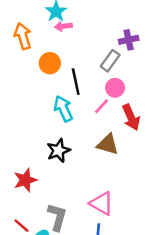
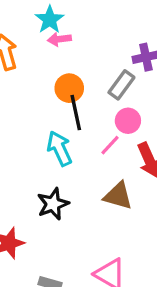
orange circle: (50, 63) -> (69, 88), moved

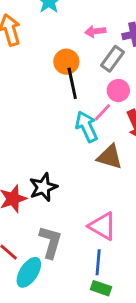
pink arrow: (59, 39) -> (95, 31), moved
cyan arrow: (59, 148) -> (87, 127), moved
black star: (53, 204) -> (43, 187), moved

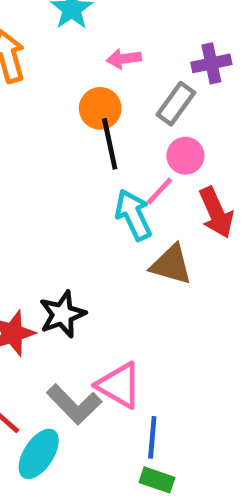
pink arrow: (95, 31) -> (124, 59), moved
pink triangle: (102, 226) -> (119, 385), moved
gray L-shape: (50, 242) -> (74, 404), turned 120

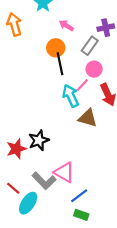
pink arrow: (124, 59) -> (66, 25), turned 40
blue line: (152, 437) -> (79, 196), turned 48

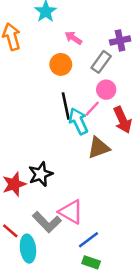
black line: (60, 64) -> (66, 106), moved
brown triangle: (88, 118) -> (99, 148), turned -36
cyan ellipse: (28, 203) -> (28, 249), turned -40

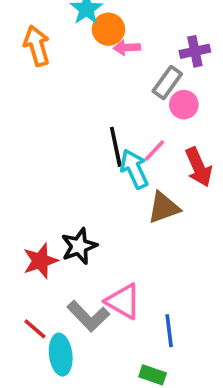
pink arrow: (73, 38) -> (127, 48), turned -36
orange circle: (61, 64) -> (108, 29), moved
pink circle: (106, 90) -> (184, 105), moved
blue line: (89, 240) -> (169, 331), moved, turned -60

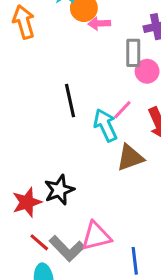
gray rectangle: (167, 83) -> (133, 53), turned -36
black line: (116, 147) -> (70, 101), moved
pink triangle: (123, 301) -> (96, 236), turned -44
red line: (35, 329) -> (39, 242), moved

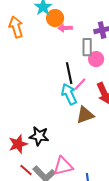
black line: (70, 101) -> (69, 73), moved
black star: (59, 190) -> (39, 136), turned 30

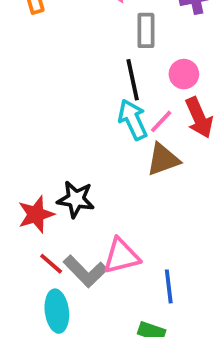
gray rectangle: (87, 47) -> (146, 30), moved
pink circle: (96, 59) -> (184, 74), moved
pink line: (80, 84) -> (161, 121), moved

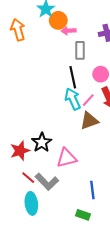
black star: (76, 199) -> (42, 142), turned 30
pink triangle: (121, 256) -> (67, 158), moved

